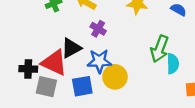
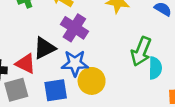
purple cross: (98, 29) -> (74, 28), size x1.5
red triangle: (54, 63) -> (25, 64), size x0.7
gray square: (46, 87) -> (16, 90), turned -30

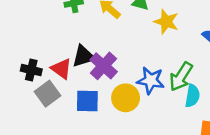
purple cross: (74, 28) -> (104, 66), moved
blue star: (75, 63) -> (151, 80), moved
gray square: (16, 90) -> (48, 94), turned -30

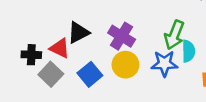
purple cross: (104, 66) -> (122, 36), moved
blue star: (151, 80) -> (164, 64), moved
blue square: (87, 101) -> (90, 74), turned -30

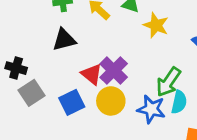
black triangle: (78, 33) -> (64, 40), moved
red triangle: (60, 48) -> (92, 74), moved

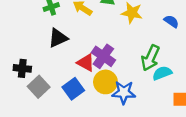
cyan semicircle: (179, 102) -> (162, 73), turned -114
blue star: (151, 109) -> (124, 92), moved

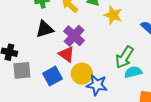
purple cross: (103, 56) -> (74, 36), moved
gray square: (39, 87) -> (22, 70), turned 30

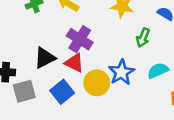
black triangle: (45, 29) -> (45, 58), moved
green arrow: (124, 57) -> (143, 38), moved, size x0.7
blue star: (97, 85) -> (121, 72), moved, turned -30

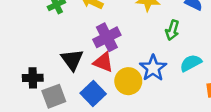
purple cross: (80, 39) -> (107, 37), turned 35
black triangle: (45, 58) -> (72, 60), turned -35

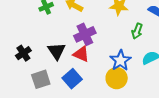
black cross: (33, 78) -> (23, 53), moved, turned -35
yellow circle: (128, 81) -> (117, 78), moved

